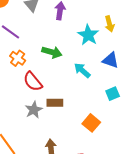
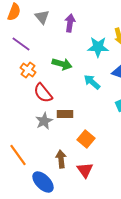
cyan star: (88, 35) -> (98, 47), turned -30
orange square: (91, 123) -> (86, 139), moved

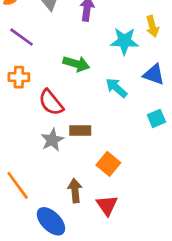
orange cross: (28, 70) -> (19, 77), moved, turned -35

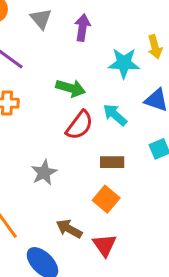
red semicircle: (51, 102) -> (79, 125), moved, turned -104
brown rectangle: (80, 131) -> (112, 162), moved
brown arrow: (75, 191) -> (69, 229), turned -55

